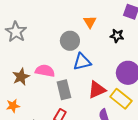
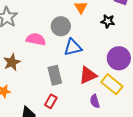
pink semicircle: (45, 71) -> (36, 39), moved

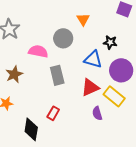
black star: (108, 21) -> (110, 42), moved
blue triangle: (73, 47) -> (93, 59), moved, turned 30
gray rectangle: (55, 75) -> (57, 75), moved

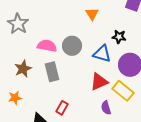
gray circle: (63, 38) -> (72, 46), moved
gray rectangle: (57, 75) -> (52, 72), moved

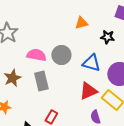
orange triangle: (92, 14) -> (81, 23), turned 48
black star: (119, 37) -> (107, 37), moved

